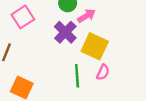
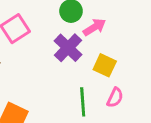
yellow square: (95, 46) -> (105, 65), size x0.7

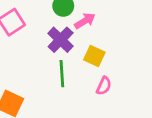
green line: (83, 102) -> (62, 74), moved

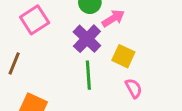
pink semicircle: (104, 86) -> (134, 88), turned -54

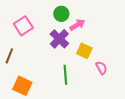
green line: (88, 75) -> (65, 75), moved
pink semicircle: (134, 88) -> (101, 68), moved

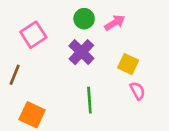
pink arrow: (77, 25) -> (115, 23), moved
yellow square: (84, 51) -> (128, 64), moved

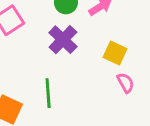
green line: (89, 100) -> (48, 93), moved

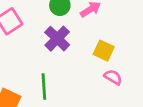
pink semicircle: (125, 83) -> (113, 77), turned -30

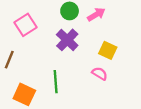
pink semicircle: (113, 77) -> (100, 74), moved

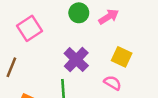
purple cross: (67, 40) -> (76, 60), moved

